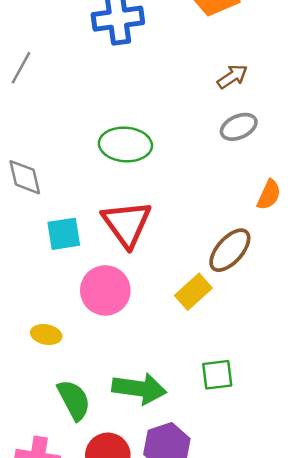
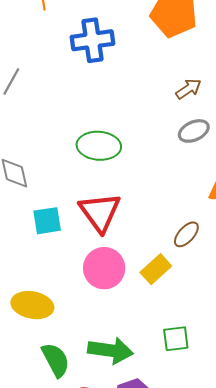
brown ellipse: (230, 250) -> (186, 234), size x0.7
pink circle: (105, 290) -> (104, 268), moved
yellow ellipse: (46, 334) -> (32, 305), size x1.6

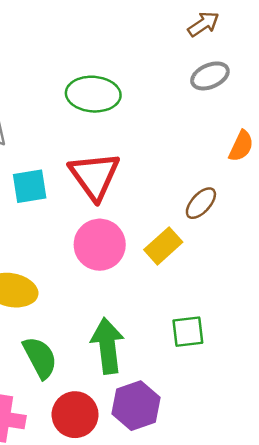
green arrow: (110, 350) -> (107, 346), turned -105

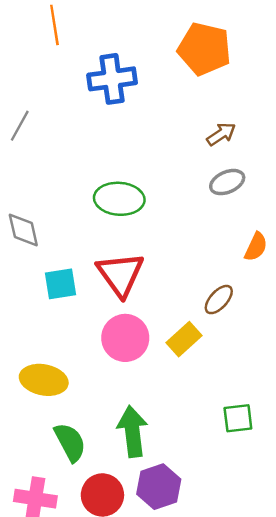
green square: (188, 332) -> (238, 418), moved

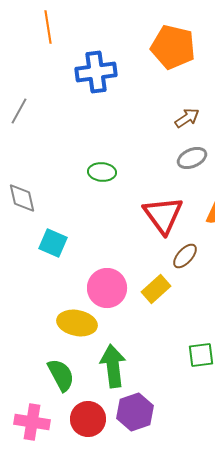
green ellipse: (119, 199) -> (102, 172), size x0.7
red triangle: (120, 274) -> (163, 215), moved
cyan square: (60, 284) -> (53, 243), turned 32
yellow ellipse: (44, 380) -> (77, 323), moved

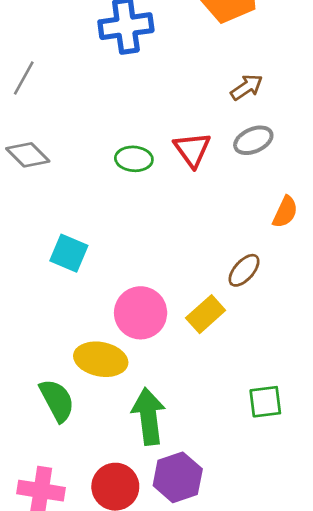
gray diamond: (22, 198) -> (28, 155), moved, turned -32
red triangle: (163, 215) -> (192, 150), moved, size x0.7
green semicircle: (61, 375) -> (57, 400), moved

